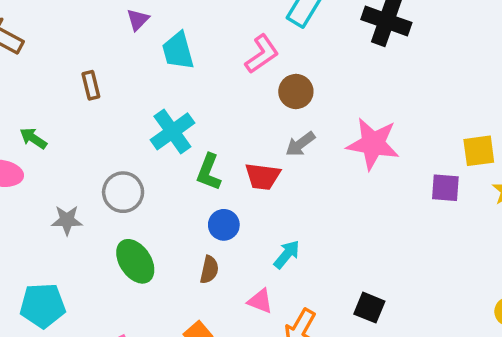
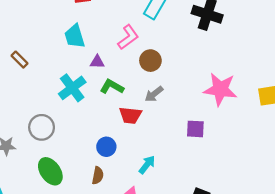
purple triangle: (138, 20) -> (97, 62), moved, turned 48
brown rectangle: (91, 85) -> (19, 60), turned -30
pink star: (373, 144) -> (220, 89), moved
green L-shape: (209, 172) -> (112, 87), moved, turned 100
purple square: (445, 188) -> (195, 129), moved

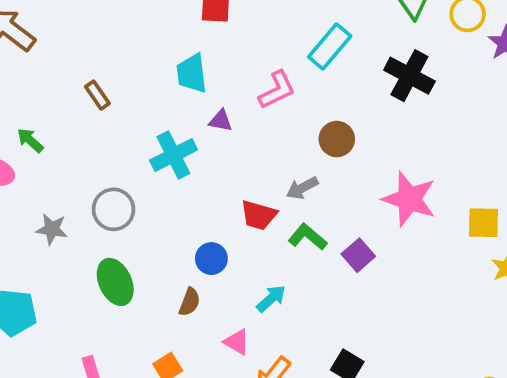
brown circle: (150, 61) -> (337, 139), moved
green L-shape: (112, 87) -> (308, 237), moved
purple square: (195, 129) -> (358, 255), turned 36

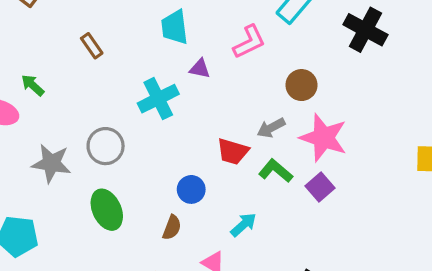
pink star: (409, 199) -> (323, 138), moved
gray star: (52, 229) -> (51, 163), size x1.4

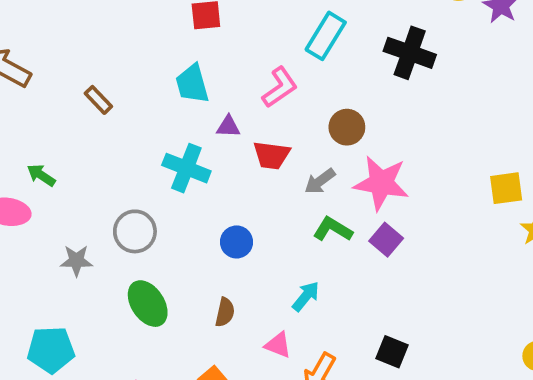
brown rectangle: (92, 46) -> (98, 100), moved
cyan cross: (158, 99) -> (186, 168), turned -33
red trapezoid: (233, 151) -> (272, 155), moved
gray star: (51, 163) -> (76, 261), size x0.7
blue circle: (191, 189) -> (236, 242), moved

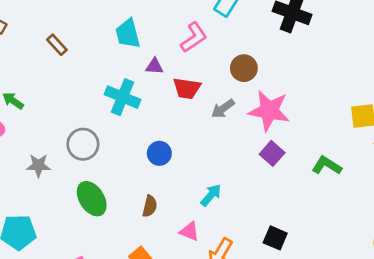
green L-shape: (333, 229) -> (327, 166), moved

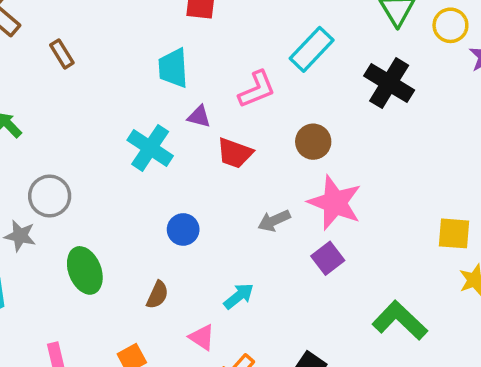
brown rectangle: (57, 45) -> (62, 54), moved
gray arrow: (223, 109) -> (274, 221), moved
gray circle: (83, 144) -> (50, 196), moved
gray star: (38, 166) -> (20, 236), moved
green L-shape: (327, 166) -> (400, 320), moved, size x1.4

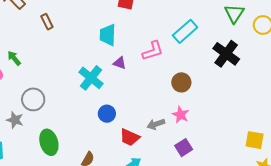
red trapezoid: (235, 153) -> (130, 137), moved
pink star: (335, 203) -> (181, 115), moved, size x0.6
blue circle: (183, 229) -> (107, 114), moved

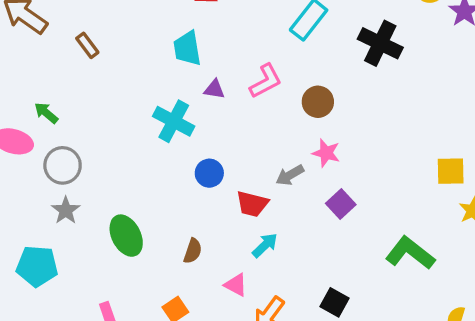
pink L-shape: (153, 51) -> (266, 81), moved
gray circle: (33, 99) -> (63, 165), moved
gray star: (15, 120) -> (66, 210), turned 30

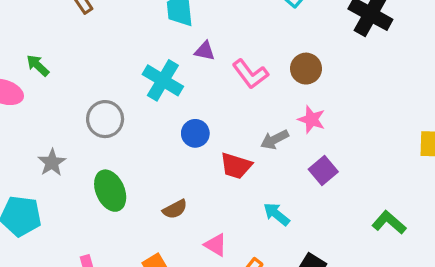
pink L-shape: (266, 81) -> (250, 74), moved, turned 78
gray circle: (63, 165) -> (105, 119), moved
cyan arrow: (265, 245) -> (276, 214), moved, turned -100
brown semicircle: (193, 251) -> (175, 209), turned 40
green L-shape: (410, 253) -> (389, 222), size x0.7

